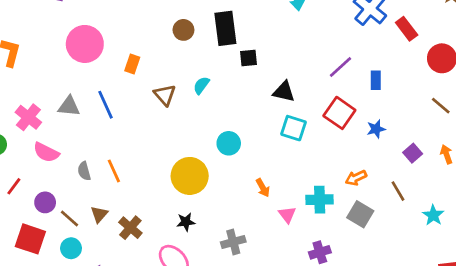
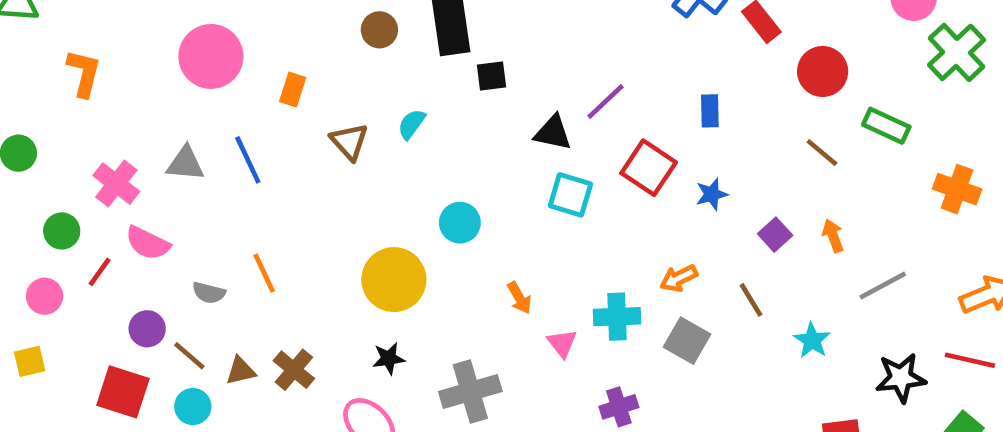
purple line: (341, 67) -> (606, 101), moved
gray semicircle: (84, 171) -> (209, 293), moved, turned -60
red line: (14, 186) -> (100, 272), moved
brown triangle: (99, 214) -> (241, 371), moved, turned 36
gray cross: (233, 242) -> (470, 391), size x1.4

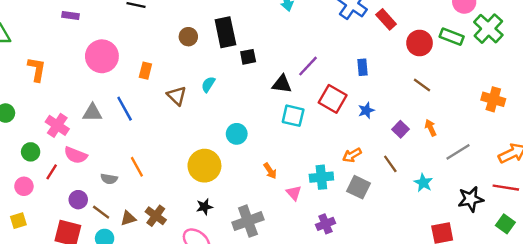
green rectangle: (886, 126) -> (452, 37), moved

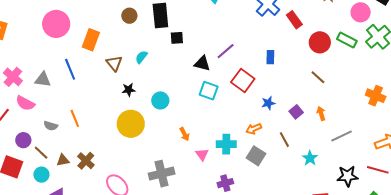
orange rectangle: (145, 71) -> (91, 40), size x1.5
blue star: (366, 110) -> (268, 103), moved
gray triangle: (92, 113) -> (43, 80), moved
black star: (204, 207) -> (129, 90), moved

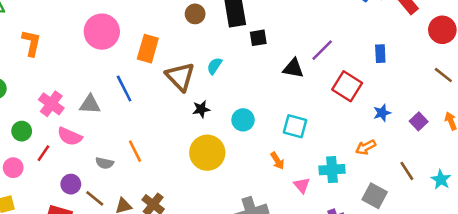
brown triangle: (114, 63) -> (180, 77), size x1.4
cyan square: (209, 91) -> (295, 126), moved
brown line: (284, 140) -> (407, 171), moved
gray square: (256, 156) -> (375, 196), moved

